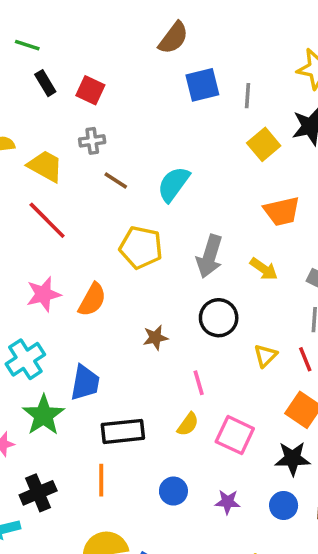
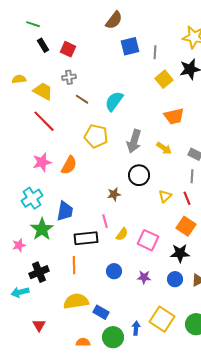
brown star: (155, 338) -> (114, 194), moved
pink line: (199, 383) -> (105, 221), moved

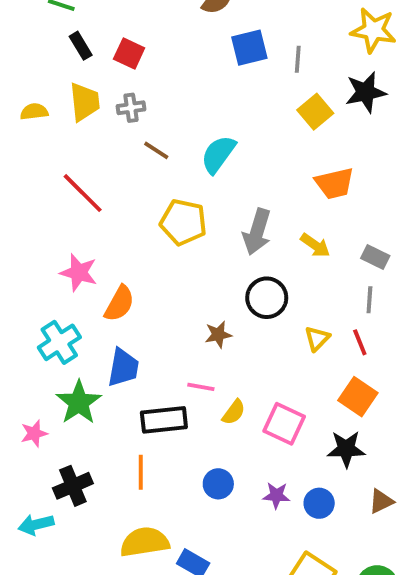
yellow trapezoid: (43, 91) -> (85, 102), moved, turned 55
pink star: (42, 162) -> (79, 273), turned 30
orange semicircle: (69, 165) -> (119, 304), moved
pink line: (105, 221) -> (201, 387), turned -64
blue circle: (175, 279) -> (319, 503), moved

